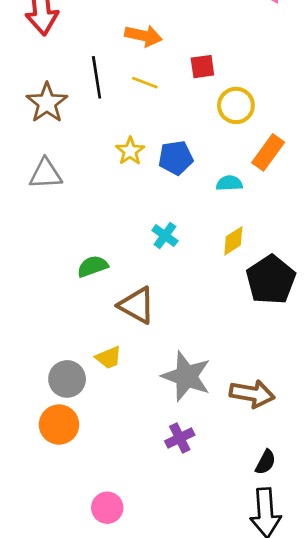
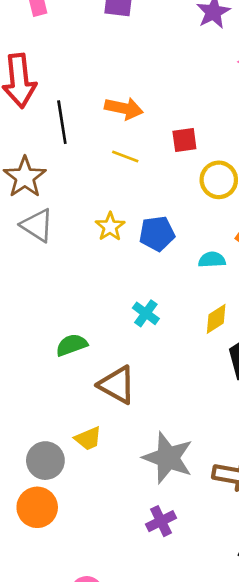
black line: (97, 77) -> (62, 122), moved
gray triangle: (46, 174) -> (37, 225), moved, turned 36

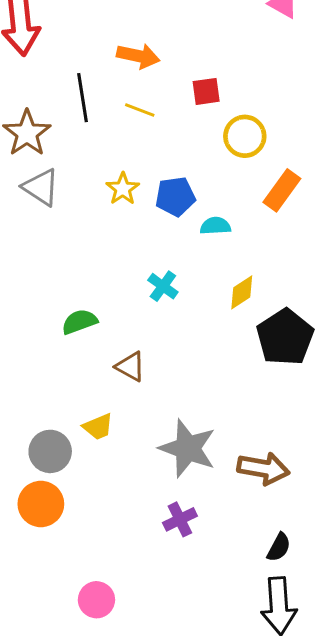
black line: (62, 122) -> (83, 98), moved
cyan semicircle: (212, 260) -> (215, 226), moved
brown triangle: (117, 385) -> (130, 366), size x0.7

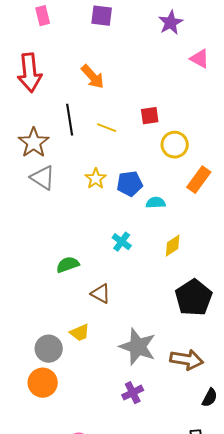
orange arrow: (138, 56) -> (93, 77), moved, turned 36
black pentagon: (285, 337) -> (194, 298), moved
black semicircle: (279, 547) -> (210, 398), moved

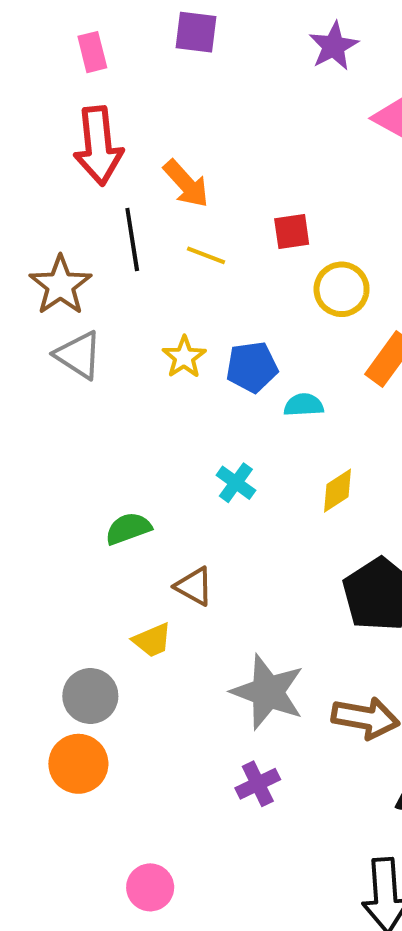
pink rectangle: (43, 16) -> (92, 52), moved
red arrow: (30, 73) -> (98, 146), moved
orange arrow: (93, 77) -> (186, 184), moved
yellow trapezoid: (80, 333) -> (152, 640), moved

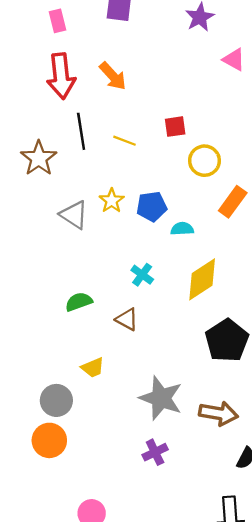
orange arrow: (186, 184) -> (113, 76), moved
gray triangle: (78, 355) -> (74, 215), moved
yellow diamond: (338, 491) -> (202, 279), size x1.6
brown triangle: (194, 586) -> (127, 319), moved

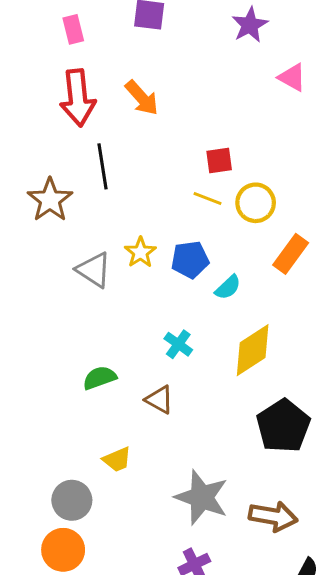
yellow line: (125, 141) -> (207, 198), moved
cyan semicircle: (182, 229) -> (228, 287), turned 140

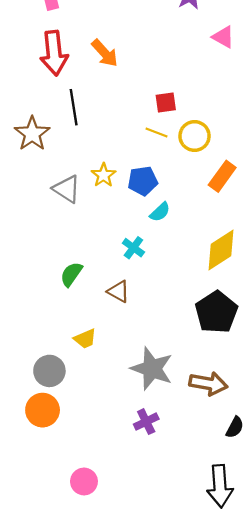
cyan semicircle: (228, 287) -> (160, 212), moved
yellow diamond: (253, 350) -> (221, 250), moved
green semicircle: (100, 378) -> (71, 274), turned -35

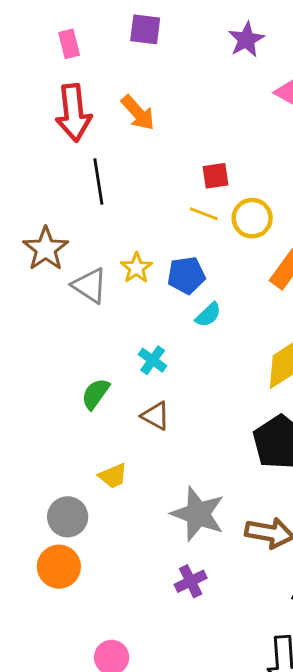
brown star: (32, 134) -> (46, 249), moved
cyan cross: (133, 248) -> (153, 360), moved

